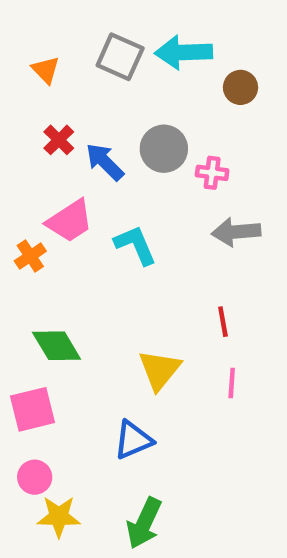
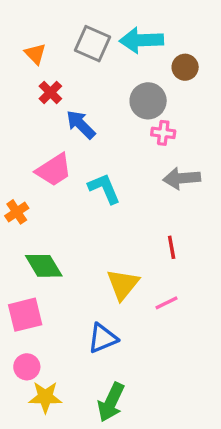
red cross: (59, 140) -> (50, 92), moved
gray circle: (164, 149) -> (148, 101), moved
orange cross: (30, 256) -> (17, 212), moved
pink line: (232, 383) -> (167, 303), moved, turned 60

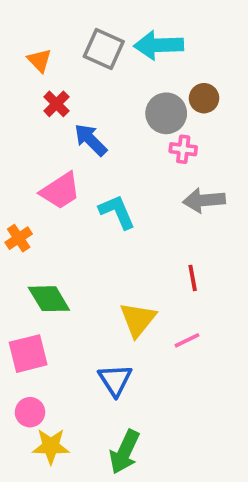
brown circle: (185, 67) -> (204, 98), moved
blue triangle: (103, 338) -> (115, 380), turned -40

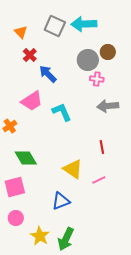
yellow triangle: (138, 319) -> (73, 169), turned -35
blue triangle: (115, 380) -> (61, 201), turned 42
yellow star: (51, 446) -> (40, 236), moved, turned 30

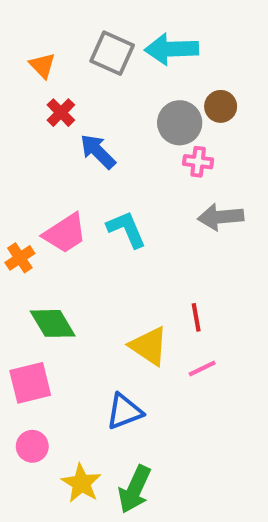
pink trapezoid: (32, 101) -> (65, 233), moved
red line: (102, 147) -> (196, 317), moved

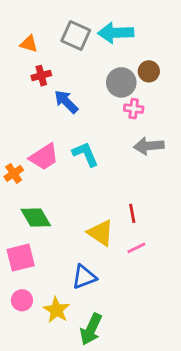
orange triangle: (42, 65) -> (29, 44), turned -30
red cross: (61, 113) -> (41, 76), turned 30
yellow star: (81, 483) -> (56, 310), moved

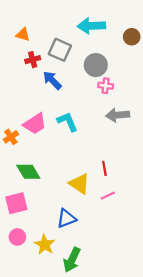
gray square: (76, 36) -> (60, 50), moved
brown circle: (149, 71) -> (132, 37), moved

